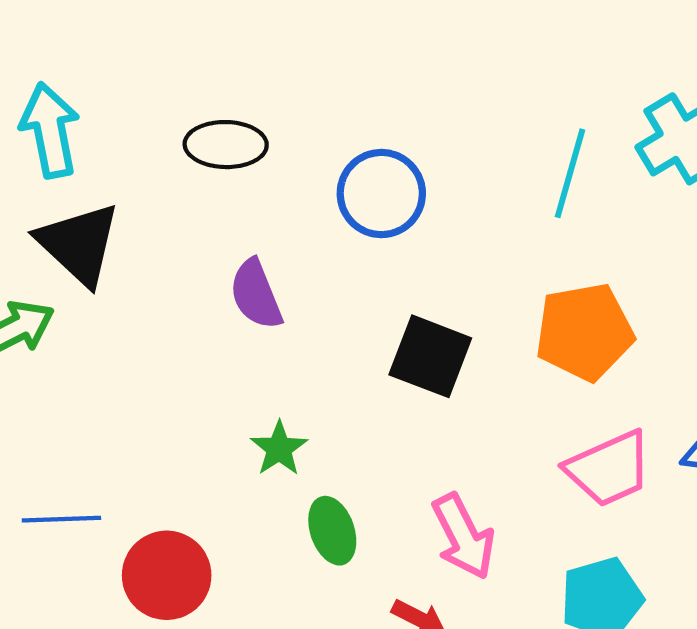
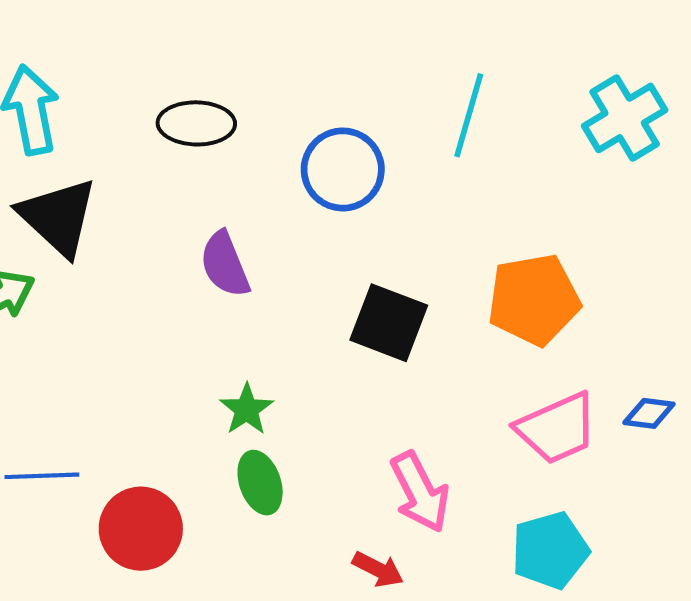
cyan line: (570, 173) -> (469, 115), moved
green ellipse: (332, 531) -> (260, 483), moved

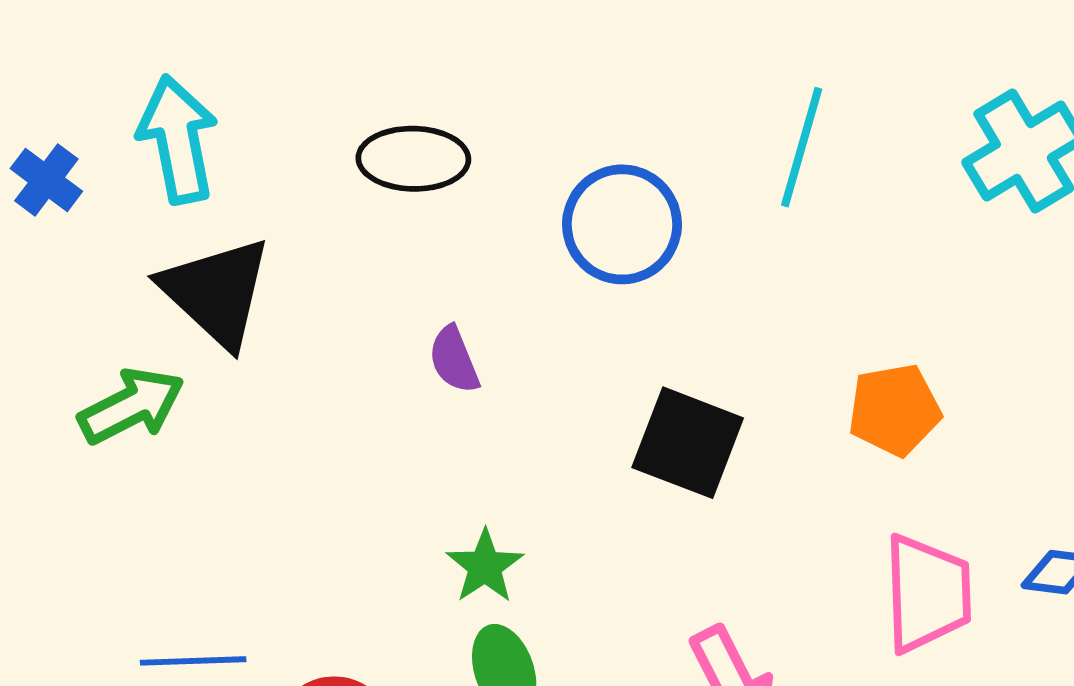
purple semicircle: (225, 264) -> (454, 360), size x0.7
orange pentagon: (534, 300) -> (894, 410), size x0.7
pink trapezoid: (557, 428) -> (927, 593), turned -68

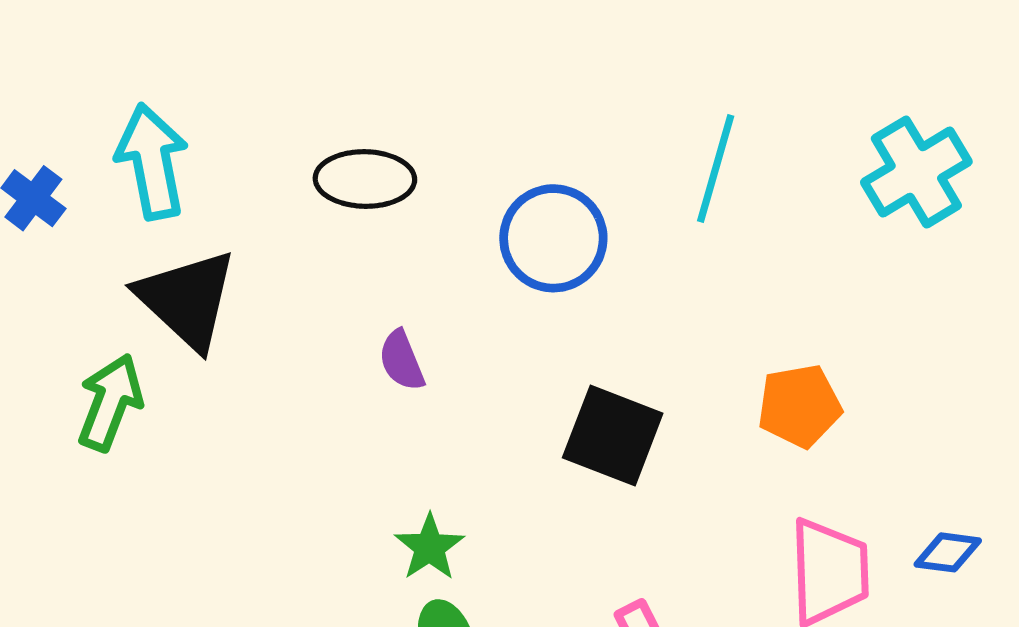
green arrow: (131, 406) -> (110, 402), turned -42

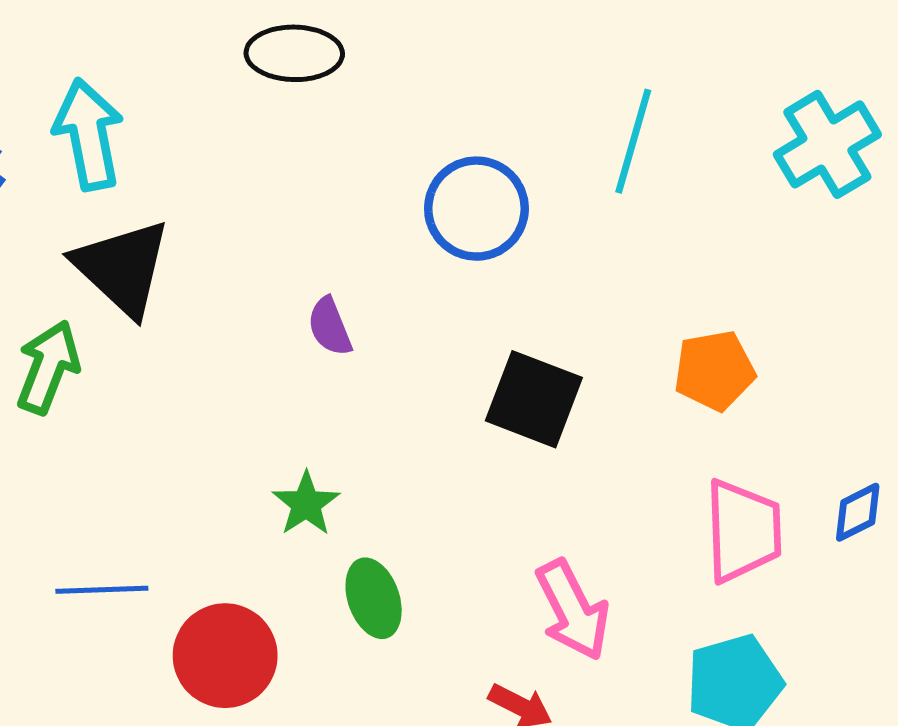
black ellipse: (365, 179) -> (294, 53), moved
green star: (430, 547) -> (306, 504), moved
blue diamond: (948, 552) -> (858, 512), turned -34

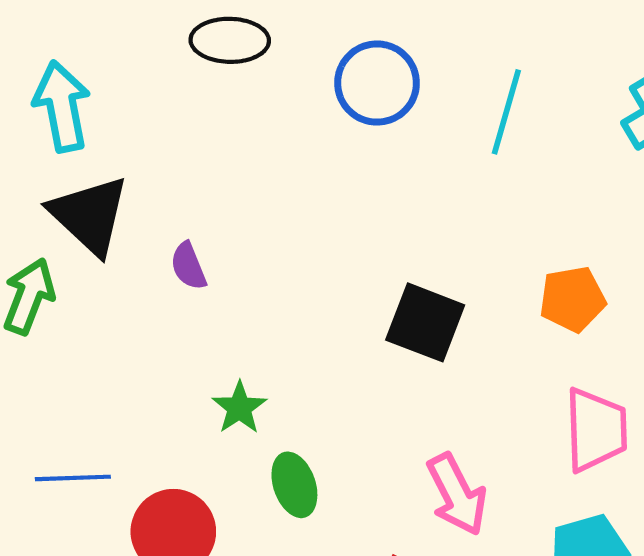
blue circle: (476, 209) -> (377, 83), moved
purple semicircle: (330, 327) -> (188, 266), moved

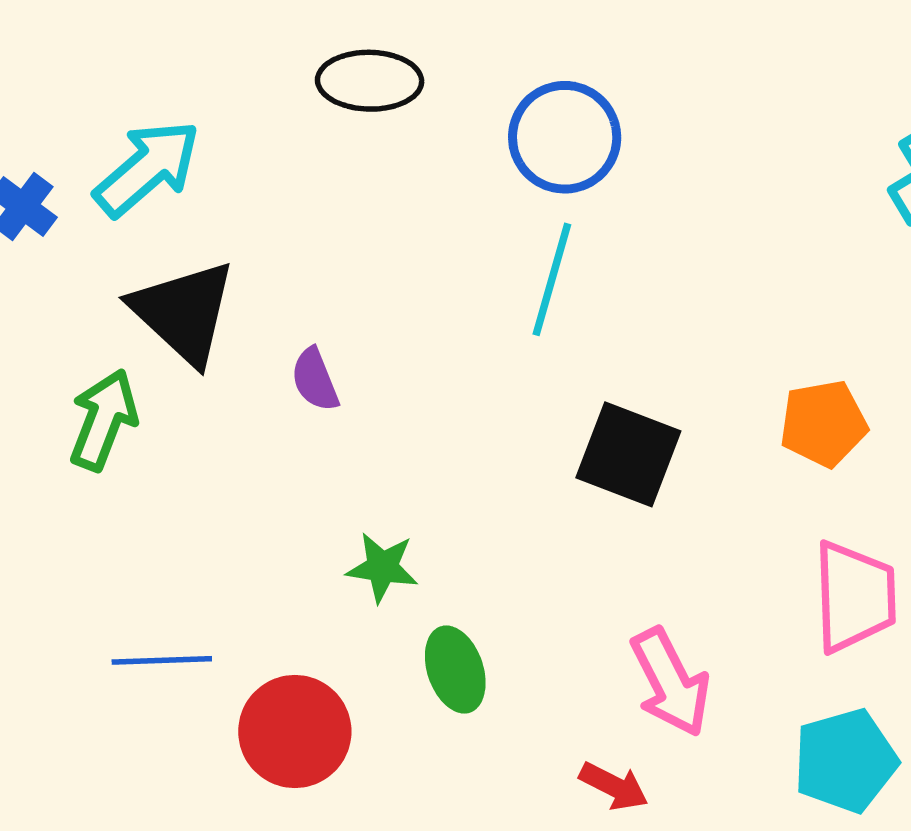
cyan arrow: (62, 106) -> (147, 168), turned 60
cyan line: (506, 112) -> (552, 279), moved
green star: (239, 408) -> (382, 567), turned -30

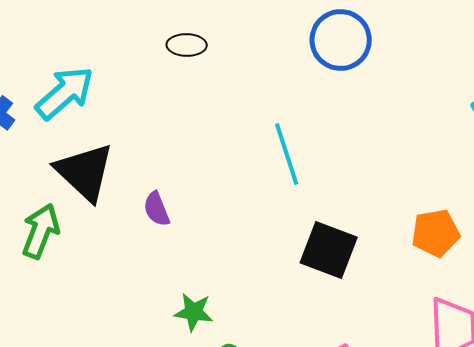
black ellipse: (370, 81) -> (187, 45), size x0.7
blue circle: (565, 137) -> (341, 40), moved
cyan line: (552, 279) -> (287, 154), turned -34

